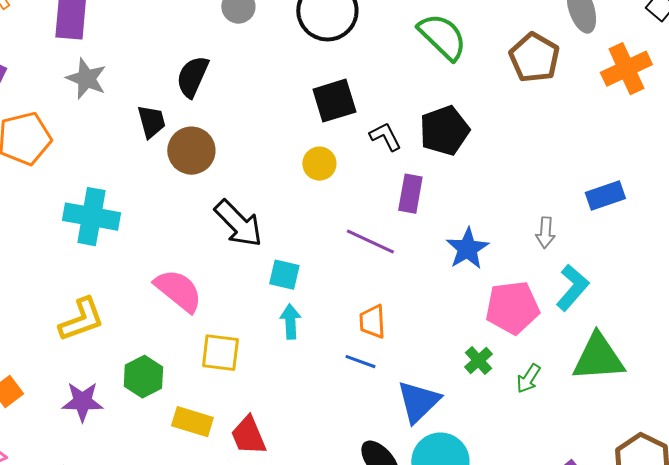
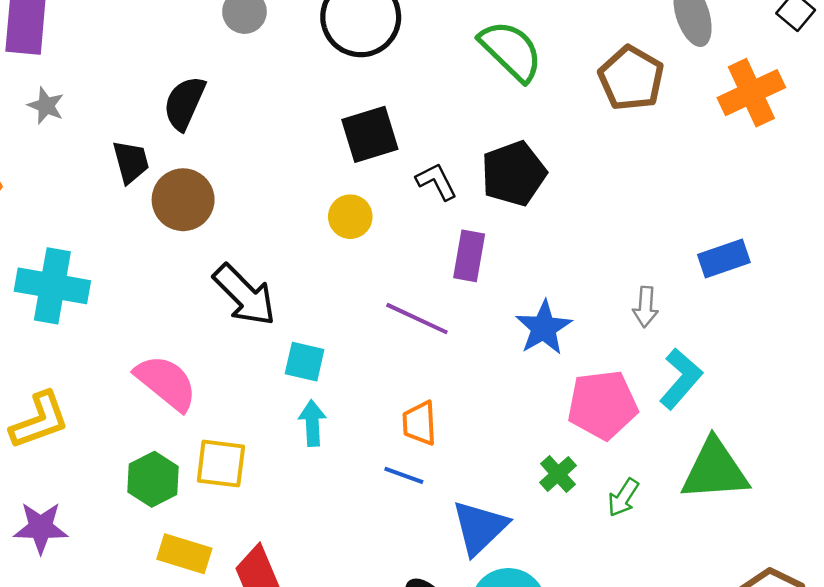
gray star: (86, 79) -> (46, 106), size x0.7
green hexagon: (143, 377) -> (153, 479), moved

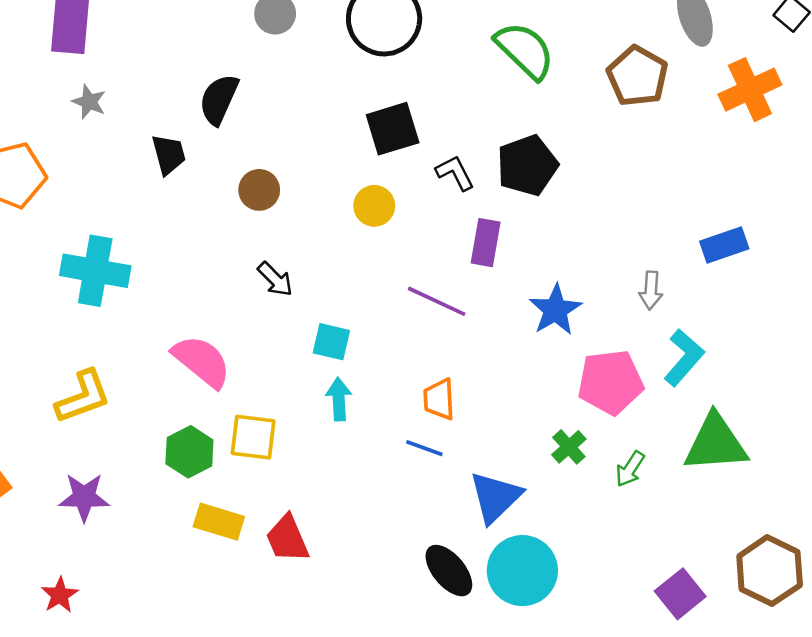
brown circle: (183, 200) -> (259, 190), moved, size x0.7
black arrow: (244, 295) -> (275, 279), size x0.6

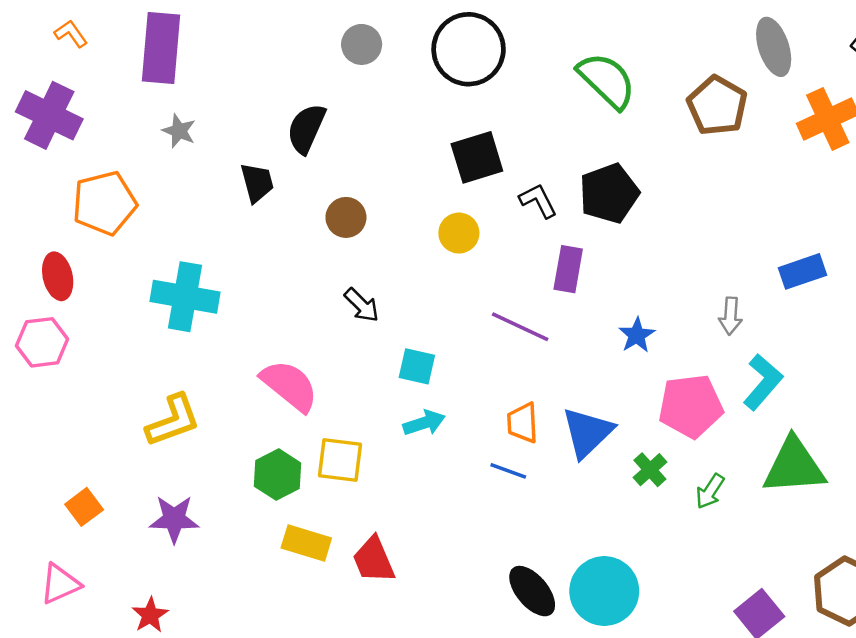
blue star: (555, 310) -> (637, 335), size x0.7
cyan arrow: (339, 399) -> (424, 423), turned 75
blue triangle: (495, 497) -> (587, 432), moved

